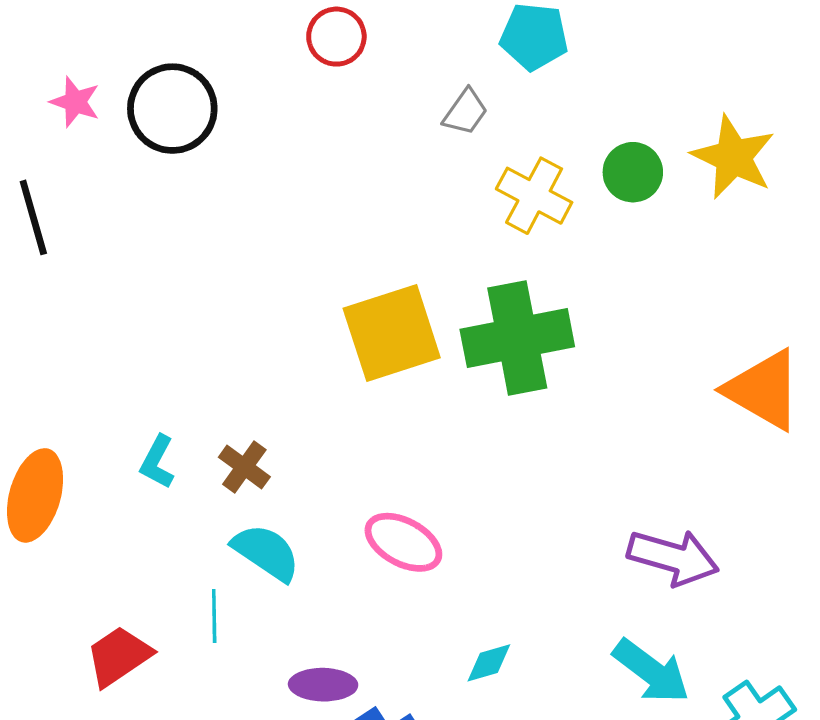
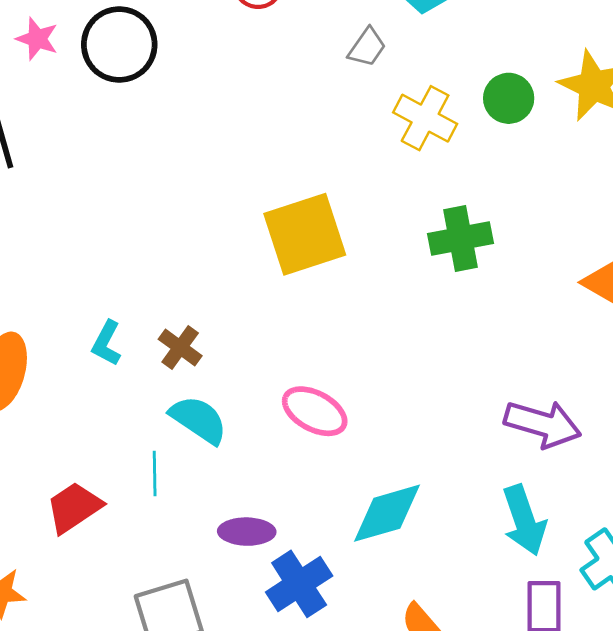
green cross: (517, 338) -> (461, 238), moved, size x0.7
cyan diamond: (489, 663) -> (387, 513), size x1.8
cyan arrow: (651, 671) -> (524, 520), turned 34

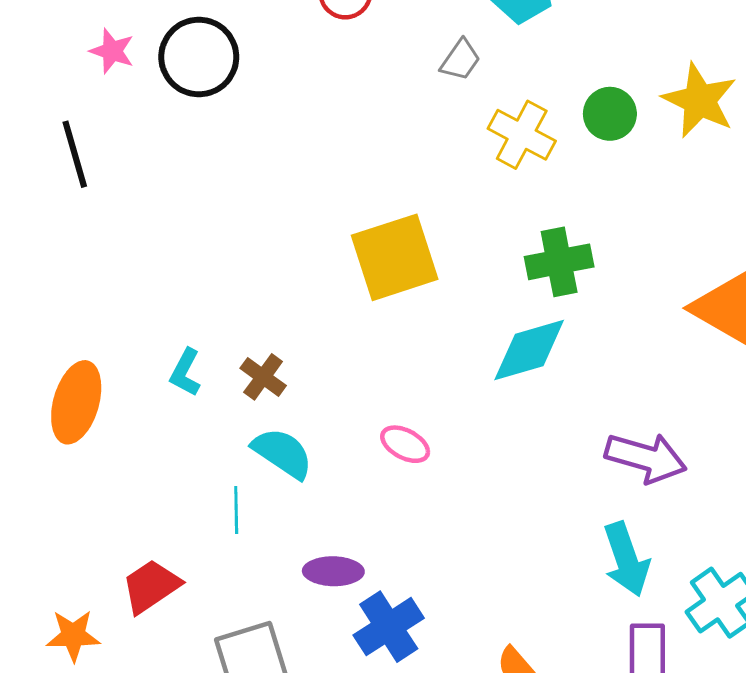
pink ellipse: (315, 411) -> (405, 444), size x0.7
red trapezoid: (74, 507) -> (151, 586), moved
cyan diamond: (387, 513) -> (529, 350), moved

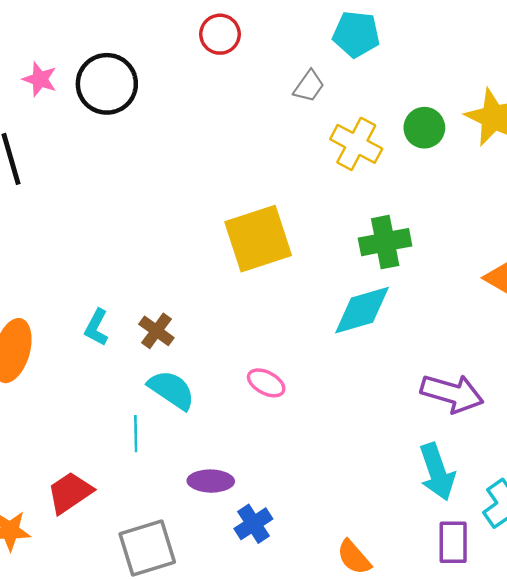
blue cross: (389, 627) -> (253, 524), size x0.7

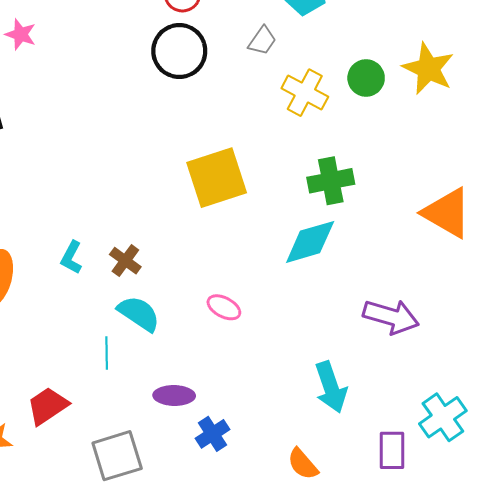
black circle: (107, 84) -> (179, 51), moved
cyan arrow: (437, 472) -> (331, 387), moved

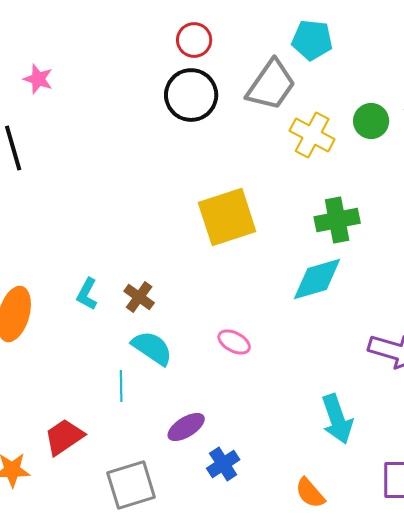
gray trapezoid: (262, 41) -> (271, 85), size x1.8
purple ellipse: (174, 395) -> (186, 427), turned -33

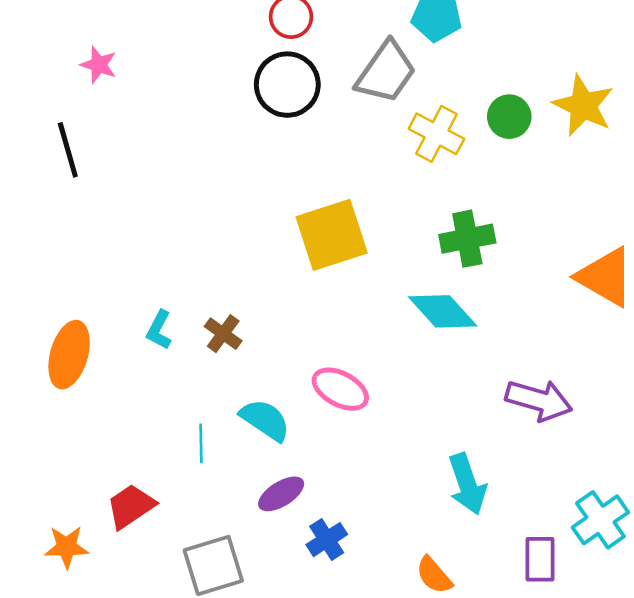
cyan diamond: (317, 279) -> (443, 311), turned 64
pink ellipse: (234, 342) -> (340, 389), size x1.4
cyan semicircle: (152, 348) -> (265, 420), moved

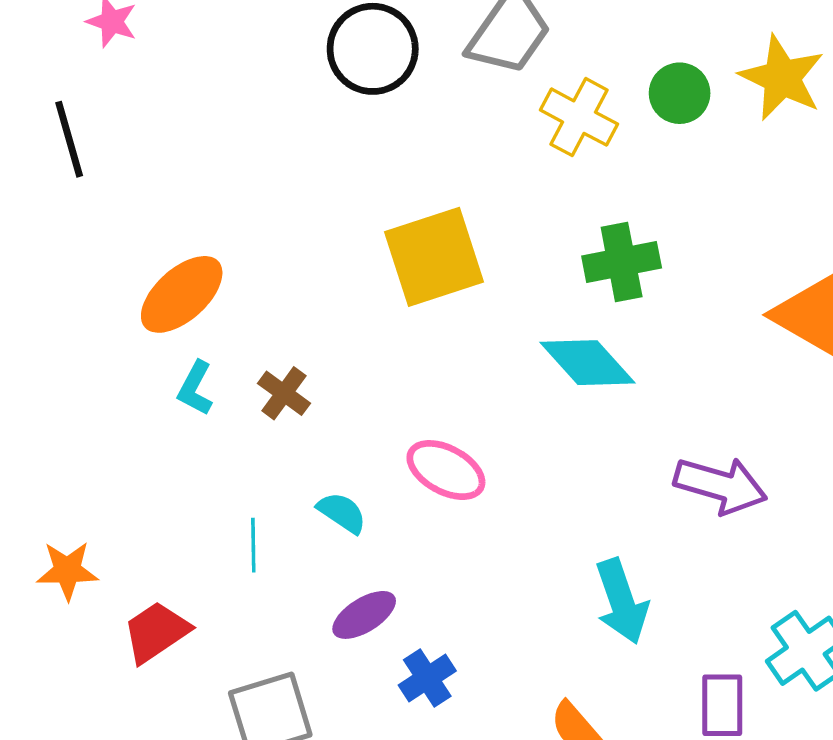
orange ellipse: (69, 355) -> (182, 294), moved, turned 32
cyan semicircle: (265, 420) -> (342, 513), size x0.7
orange star: (67, 547) -> (67, 571), moved

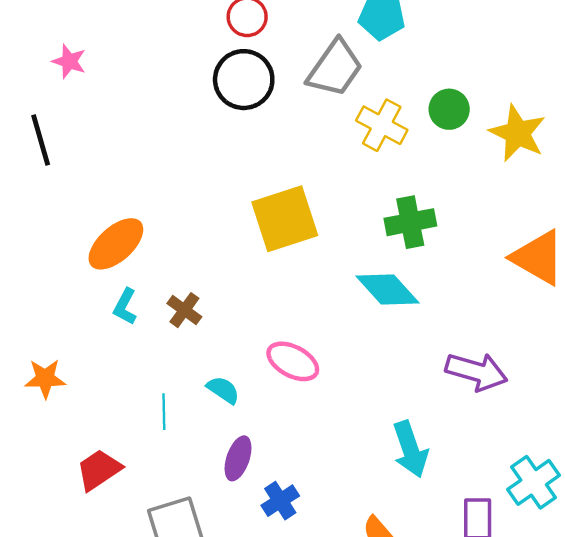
yellow star: (782, 78) -> (518, 133), moved
orange star: (67, 571) -> (45, 379), moved
purple ellipse: (364, 615) -> (238, 458), turned -39

